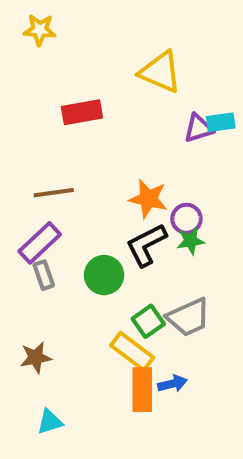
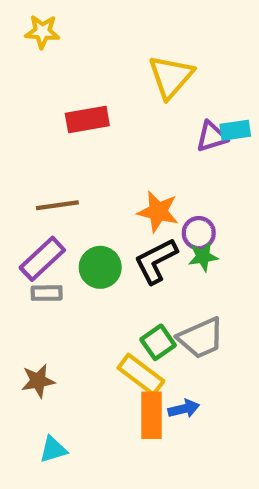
yellow triangle: (160, 72) -> (171, 77), turned 48
gray rectangle: (44, 275) -> (47, 293), turned -72
green circle: (104, 275) -> (100, 267), moved

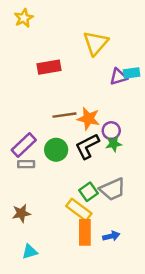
yellow star: (42, 32) -> (24, 18), turned -30
brown line: (57, 205) -> (64, 115), moved
blue arrow: (184, 409) -> (111, 236), moved

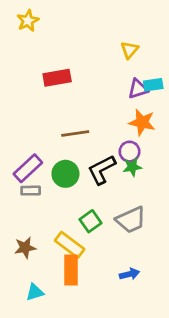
yellow triangle: (96, 43) -> (130, 50), moved, size x0.6
orange star: (88, 119) -> (142, 122), moved
green square: (88, 192) -> (91, 221), moved
yellow rectangle: (79, 210) -> (70, 245), moved
orange rectangle: (85, 232) -> (71, 270), moved

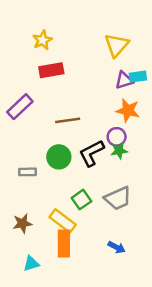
yellow star: (28, 21) -> (43, 40), moved
yellow triangle: (130, 50) -> (117, 45), size x1.5
purple rectangle: (28, 168) -> (20, 107), moved
blue arrow: (130, 274) -> (117, 247), turned 42

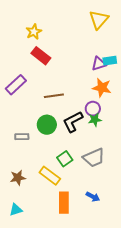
yellow triangle: (117, 45) -> (99, 20), moved
red rectangle: (51, 70) -> (41, 56), turned 48
orange rectangle: (64, 244) -> (64, 203), moved
cyan triangle: (31, 264) -> (16, 210), moved

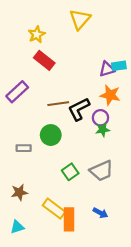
yellow triangle: (99, 20) -> (80, 19), moved
black L-shape: (73, 122) -> (79, 109), moved
yellow rectangle: (50, 176) -> (54, 209), moved

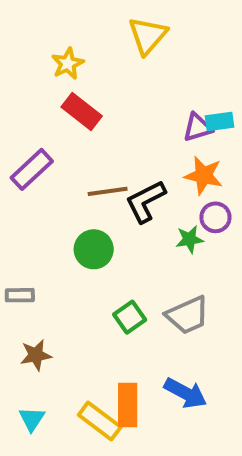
purple circle: (100, 118) -> (215, 217), moved
gray rectangle: (24, 148) -> (20, 295), moved
yellow rectangle: (54, 209) -> (100, 421), moved
blue arrow: (100, 213) -> (186, 393), size x1.5
cyan triangle: (17, 227) -> (32, 419), turned -40

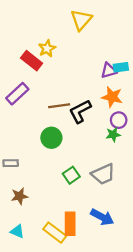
yellow star: (68, 64) -> (47, 48), moved
red rectangle: (82, 112) -> (32, 61), moved
green star: (190, 239) -> (113, 134), moved
cyan triangle: (32, 419) -> (17, 231), turned -40

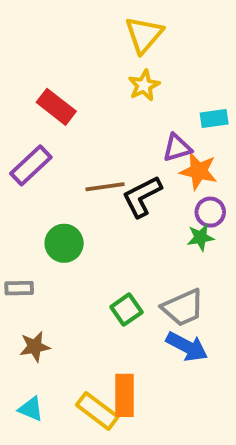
yellow star: (47, 48) -> (144, 85), moved
purple triangle: (109, 71) -> (177, 148), moved
green circle: (51, 138) -> (64, 243), moved
blue arrow: (102, 217) -> (187, 347), moved

